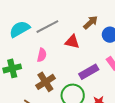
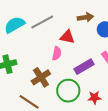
brown arrow: (91, 22) -> (85, 17), turned 35
pink semicircle: (42, 55) -> (57, 53), moved

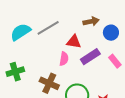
purple rectangle: (84, 67) -> (90, 57), moved
brown cross: (41, 77) -> (49, 83), turned -30

